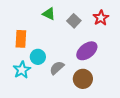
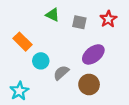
gray square: (74, 21) -> (79, 22), turned -32
orange rectangle: (21, 39) -> (23, 42), turned -48
cyan star: (22, 70) -> (19, 91), moved

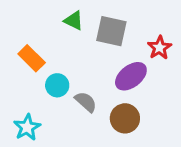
red star: (108, 19) -> (160, 48), moved
gray square: (79, 22) -> (111, 31), size x1.5
gray semicircle: (61, 73) -> (86, 102), turned 84

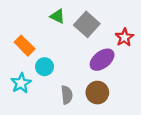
gray square: (111, 31) -> (87, 24), turned 30
gray semicircle: (86, 102) -> (67, 95), moved, turned 42
cyan star: (27, 127) -> (21, 83), moved

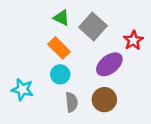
orange rectangle: (25, 46) -> (59, 48), moved
cyan circle: (45, 67) -> (60, 74), moved
cyan star: (21, 83) -> (22, 90), turned -30

